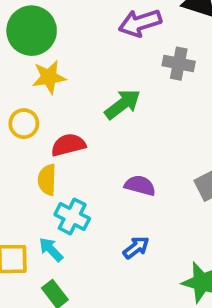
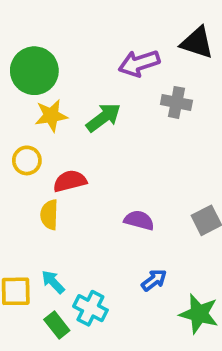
green arrow: (123, 104) -> (104, 117), moved
cyan cross: (72, 216) -> (90, 308), moved
blue arrow: (136, 247) -> (154, 280), moved

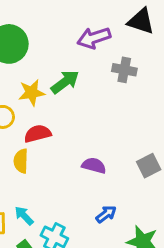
yellow star: (51, 116) -> (32, 93), moved

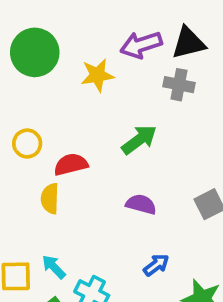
black triangle: (141, 21) -> (189, 43), moved, turned -32
green arrow: (65, 82) -> (139, 140), moved
yellow star: (32, 93) -> (97, 75), moved

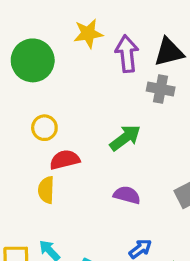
purple arrow: (141, 45) -> (127, 54), turned 102
yellow star: (97, 75) -> (88, 33), moved
yellow circle: (27, 144) -> (44, 128), moved

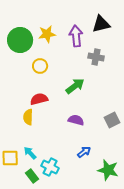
yellow star: (88, 33) -> (47, 34), moved
black triangle: (169, 52) -> (101, 24), moved
yellow circle: (44, 128) -> (40, 66), moved

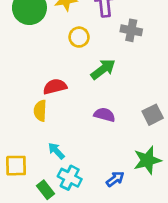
yellow circle: (40, 66) -> (79, 37), moved
blue arrow: (84, 152) -> (115, 179), moved
cyan arrow: (30, 153) -> (56, 151), moved
green star: (108, 170) -> (147, 160), moved, turned -30

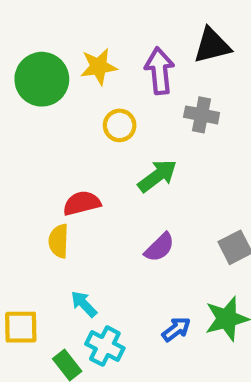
purple semicircle: (104, 115) -> (160, 247), turned 120
blue arrow: (115, 179) -> (176, 329), moved

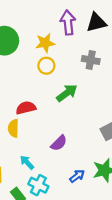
yellow star: (99, 67) -> (45, 43), moved
purple arrow: (160, 71) -> (68, 22), moved
purple semicircle: (160, 247) -> (59, 143), moved

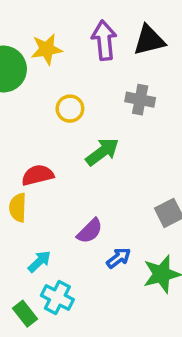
yellow star: (45, 43) -> (47, 49), moved
cyan arrow: (27, 162) -> (39, 262), turned 91
blue arrow: (77, 176) -> (119, 258), moved

